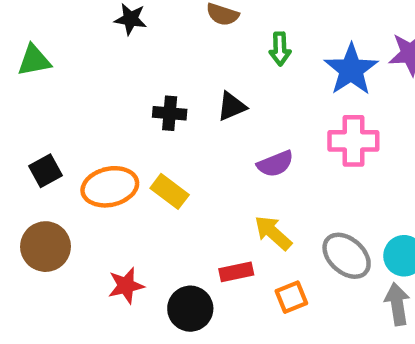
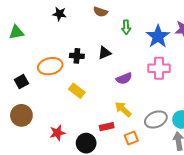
orange ellipse: (110, 187) -> (50, 66), moved
gray ellipse: (347, 256) -> (156, 119), turned -65

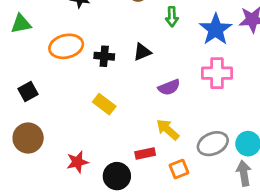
orange ellipse: (50, 66) -> (66, 46), moved

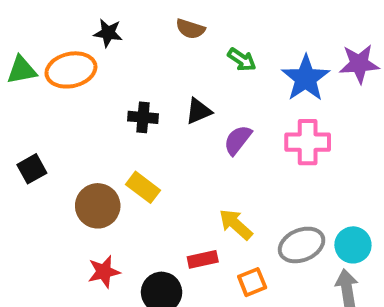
green arrow: (172, 17) -> (242, 60), turned -54
orange ellipse: (66, 46) -> (71, 70), moved
purple semicircle: (169, 87) -> (238, 140), moved, turned 150
brown circle: (28, 138) -> (98, 206), moved

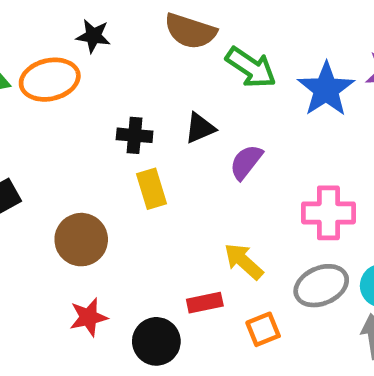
brown semicircle: (190, 29) -> (190, 31), size x1.5
green arrow: (242, 60) -> (251, 67), size x1.5
pink cross: (308, 142) -> (328, 213), moved
yellow rectangle: (143, 187) -> (152, 189), moved, turned 36

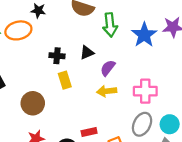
green arrow: (251, 67) -> (110, 25), turned 50
yellow arrow: (244, 261) -> (107, 91), moved, turned -48
gray ellipse: (321, 286) -> (142, 124), turned -40

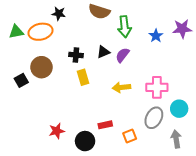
blue star: (144, 35) -> (156, 36), size x0.6
purple semicircle: (108, 68) -> (122, 55), moved
brown circle: (33, 103) -> (41, 67), moved
cyan circle: (170, 124) -> (179, 109), moved

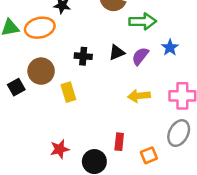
green arrow: (124, 27) -> (143, 21), turned -85
blue star: (156, 36) -> (170, 48), moved
yellow rectangle: (83, 77) -> (68, 92), moved
red rectangle: (105, 125) -> (119, 142), turned -72

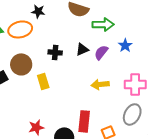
red rectangle: (119, 142) -> (84, 121), size x1.5

